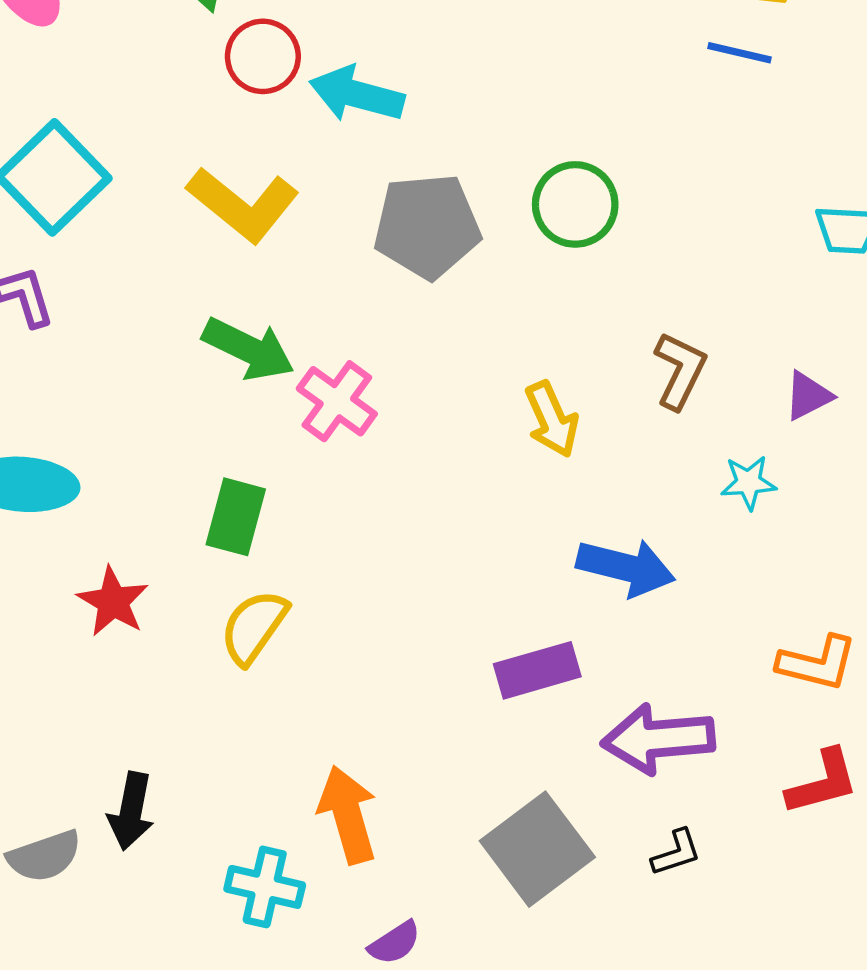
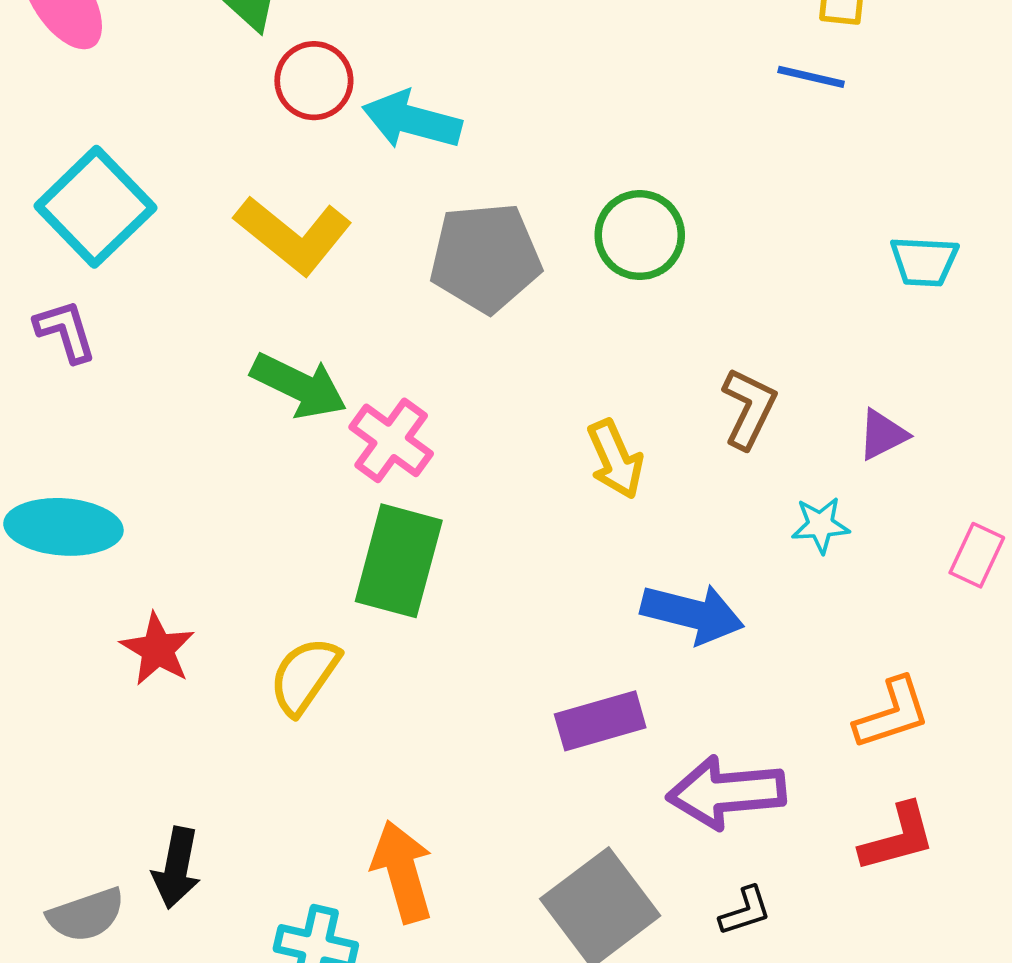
green rectangle: (236, 517) -> (399, 561), moved, size x1.4
orange L-shape: (817, 663) -> (892, 713), turned -32

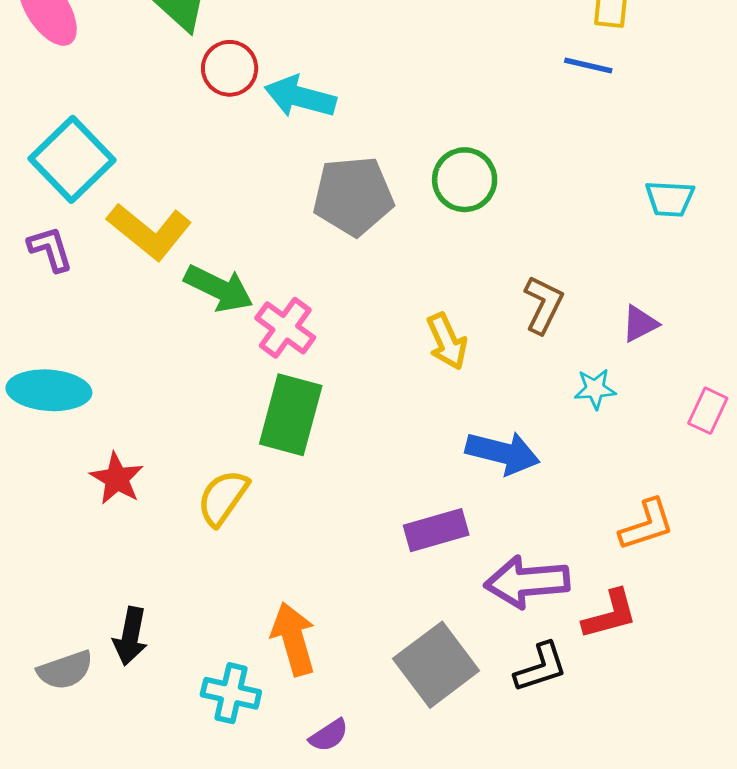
yellow L-shape: (293, 235) -> (149, 231), moved
red L-shape: (898, 838) -> (610, 614), moved
black L-shape: (745, 911) -> (541, 667), size x1.4

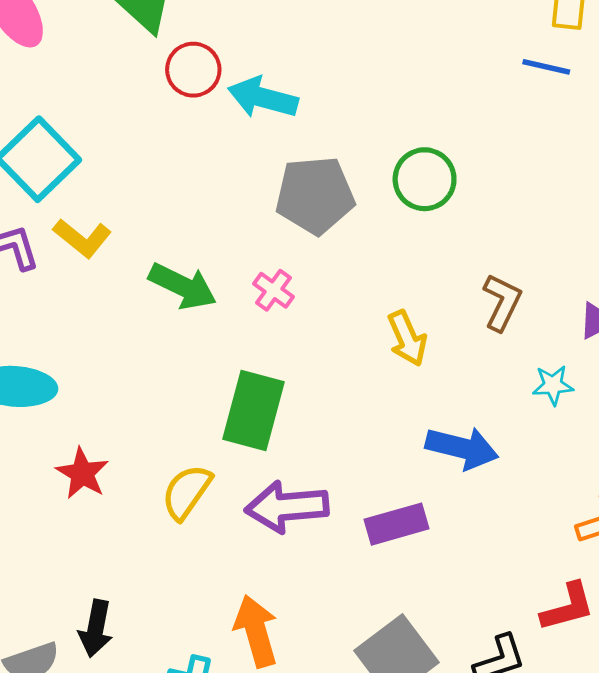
yellow L-shape: (149, 231) -> (82, 238), moved, size x0.7
pink cross: (285, 328) -> (274, 290), moved, size x0.7
purple arrow: (527, 582) -> (287, 507), moved

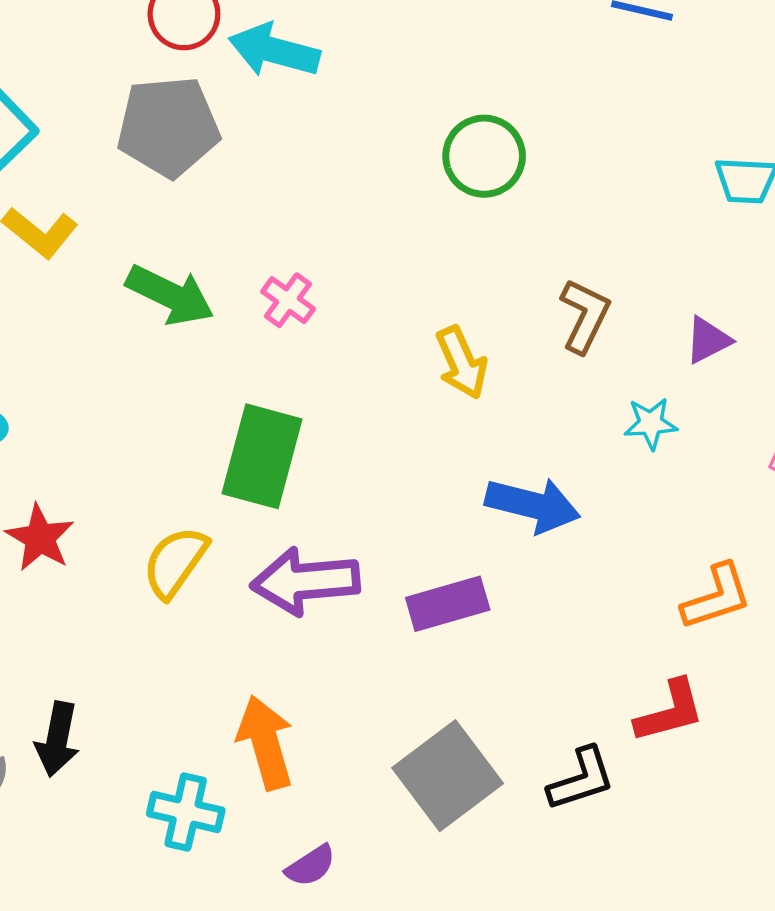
gray pentagon: (315, 195) -> (168, 127), moved

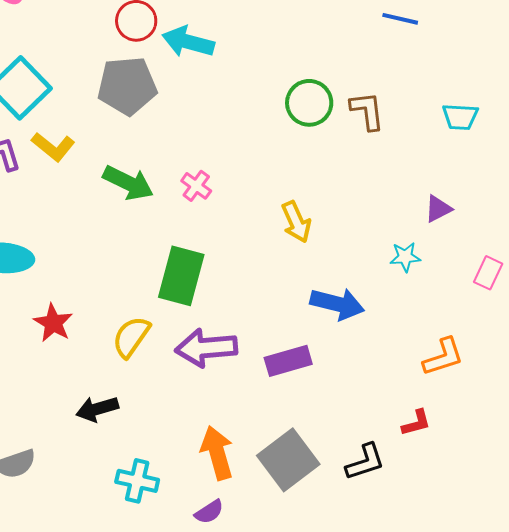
brown L-shape: (585, 316) -> (367, 111), moved, turned -33
red L-shape: (670, 711) -> (416, 423), size x0.7
black arrow: (57, 739) -> (97, 409), moved, turned 63
orange arrow: (265, 743) -> (217, 453), moved

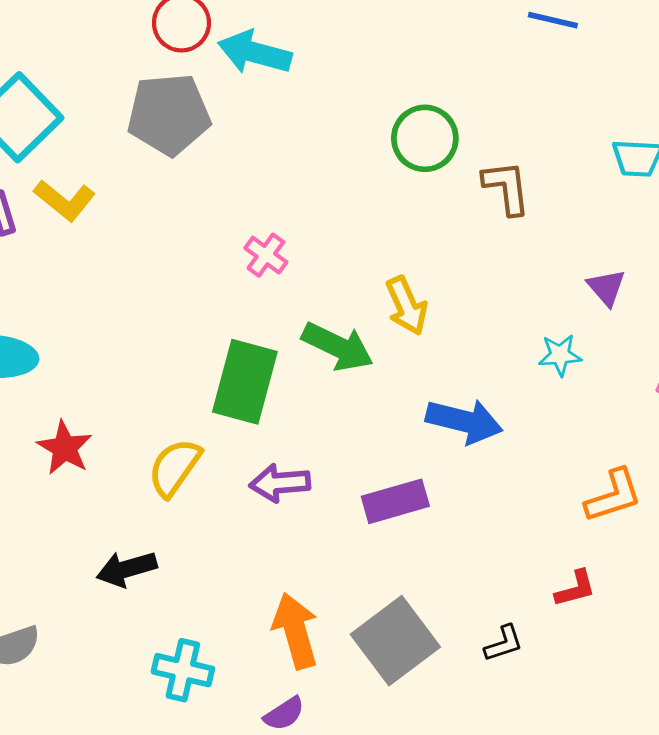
brown L-shape: (367, 111) -> (506, 188), moved
green arrow: (128, 183) -> (338, 347), moved
purple triangle: (438, 209) -> (606, 287), turned -44
purple arrow: (206, 348) -> (280, 483), size x0.7
black L-shape: (365, 462) -> (504, 643), size x0.7

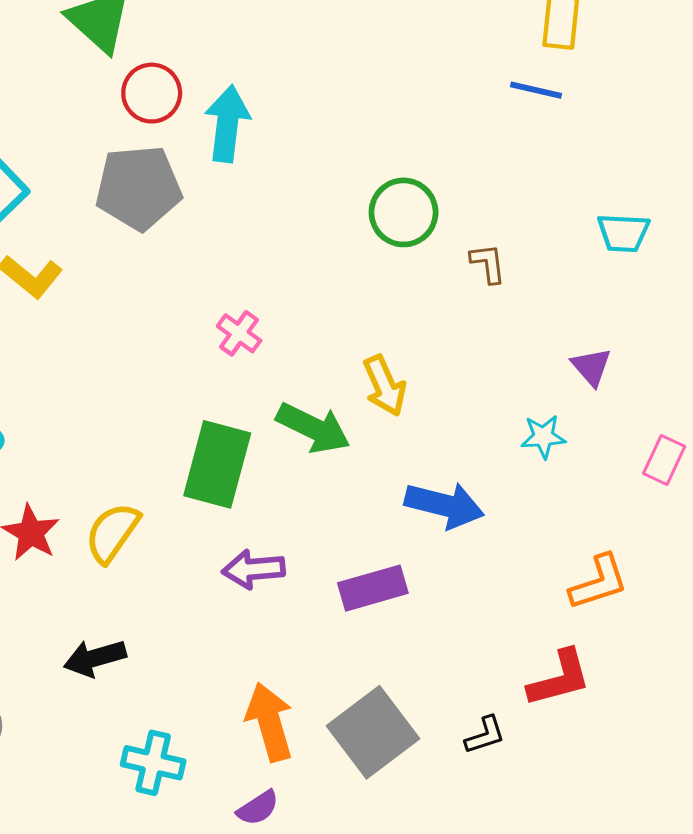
cyan arrow: (255, 52) -> (227, 124), turned 82
brown L-shape: (506, 188) -> (488, 263), size x0.7
yellow semicircle: (174, 468) -> (112, 533), moved
red L-shape: (575, 589) -> (559, 678), size x1.5

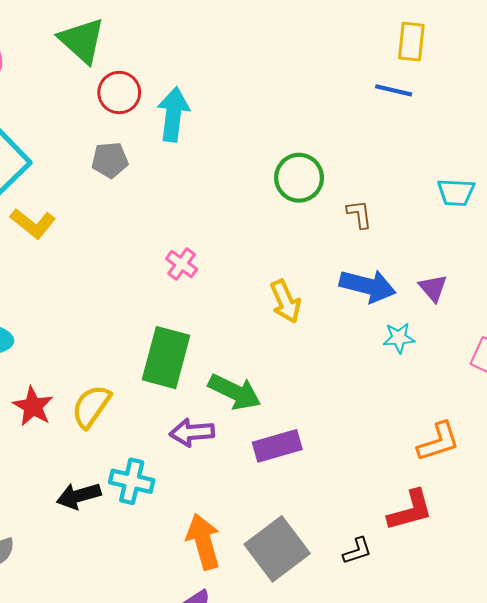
gray pentagon: (139, 188) -> (110, 160), size x0.6
green arrow: (313, 428) -> (235, 392), moved
blue arrow: (444, 505) -> (368, 286), moved
cyan cross: (153, 763) -> (132, 481), moved

